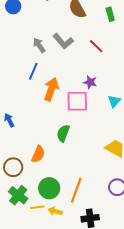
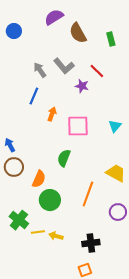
purple star: (90, 82) -> (82, 86), moved
orange arrow: (51, 89) -> (52, 114), size x0.6
brown circle: (13, 167) -> (14, 167), moved
green circle: (49, 188) -> (50, 200), moved
orange line: (76, 190) -> (88, 194), moved

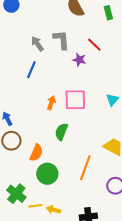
gray L-shape: (64, 66) -> (61, 40), turned -145
orange arrow: (52, 114) -> (51, 103), moved

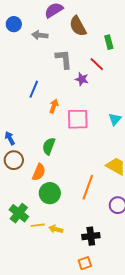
green rectangle: (108, 13) -> (109, 42), moved
gray arrow: (37, 44) -> (40, 35), moved, turned -49
orange arrow: (51, 103) -> (54, 106), moved
green semicircle: (61, 132) -> (49, 146), moved

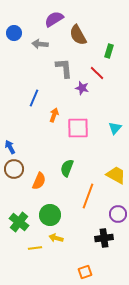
green rectangle: (109, 42) -> (109, 51), turned 32
green semicircle: (49, 146) -> (67, 168), moved
green circle: (50, 193) -> (50, 215), moved
yellow line: (38, 225) -> (35, 248), moved
black cross: (91, 236) -> (104, 238), moved

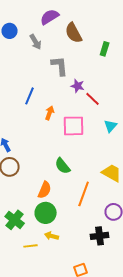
gray arrow: (40, 44) -> (36, 42), turned -126
red line: (97, 73) -> (93, 99), moved
green semicircle: (67, 168) -> (63, 166), turned -60
orange semicircle: (39, 181) -> (45, 190), moved

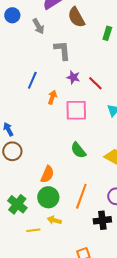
purple star: (78, 86) -> (73, 77), moved
green semicircle: (63, 166) -> (78, 150), moved
orange line: (84, 194) -> (81, 196), moved

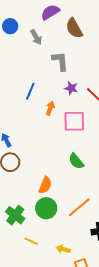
orange line: (81, 196) -> (79, 207), turned 30
yellow arrow: (54, 220) -> (63, 249), moved
yellow line: (33, 230) -> (31, 241), turned 32

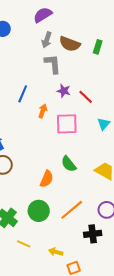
brown semicircle: (74, 28) -> (70, 44), moved, turned -40
gray arrow: (36, 37) -> (47, 40), moved, turned 49
orange semicircle: (45, 185) -> (47, 179), moved

